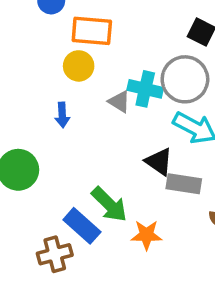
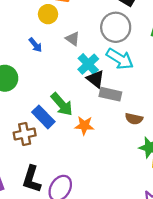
cyan cross: (145, 89) -> (88, 64), moved, turned 30
blue arrow: (62, 115) -> (35, 45), turned -40

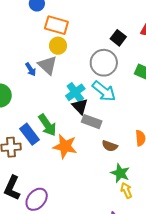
yellow circle: (48, 14) -> (58, 46), moved
gray triangle: (73, 39) -> (48, 65), moved, size x1.5
orange star: (84, 126) -> (65, 146), size x1.4

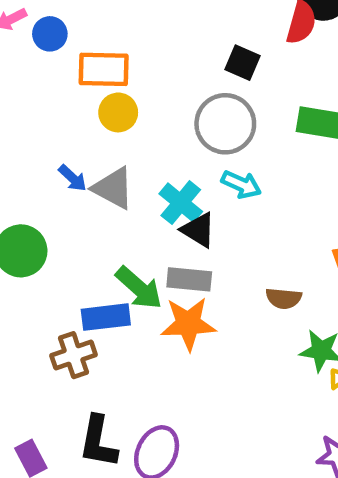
gray triangle: (48, 65) -> (113, 188), moved
cyan arrow: (104, 91) -> (241, 184), size x0.7
gray rectangle: (92, 122) -> (189, 279), moved
blue rectangle: (30, 134) -> (106, 317), turned -45

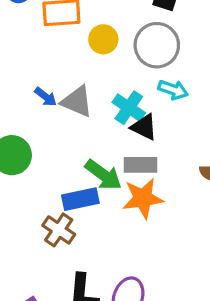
yellow circle: (118, 112) -> (103, 39), moved
brown cross: (74, 355) -> (59, 230), turned -32

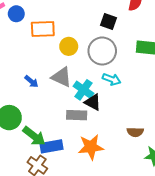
gray triangle: (77, 101) -> (62, 77), moved
gray rectangle: (140, 165) -> (77, 115), moved
green arrow: (103, 175) -> (34, 136), moved

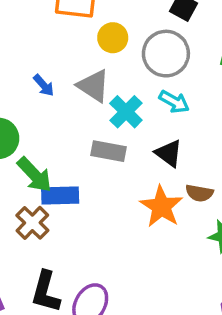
black triangle: (93, 102) -> (169, 153), moved
orange star: (91, 147) -> (161, 207), moved, turned 30

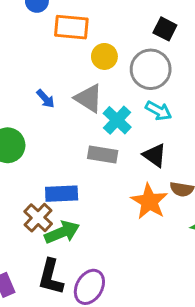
green arrow: (34, 175) -> (62, 232), moved, turned -68

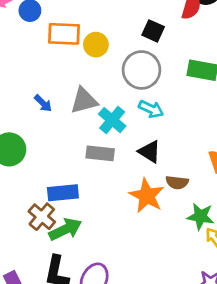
yellow circle: (104, 56) -> (96, 45), moved
gray triangle: (89, 98) -> (84, 101), turned -44

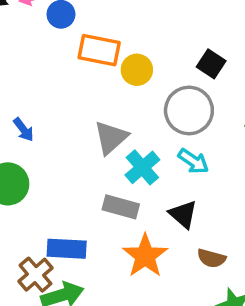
gray triangle: (84, 101) -> (111, 138), turned -36
blue arrow: (43, 103) -> (23, 130), moved
orange star: (147, 196) -> (145, 256), moved

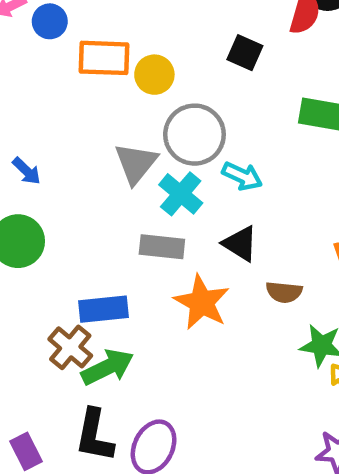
gray circle: (189, 110) -> (194, 135), moved

